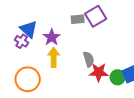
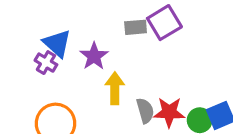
yellow arrow: (54, 57) -> (115, 88), moved
gray semicircle: (89, 59) -> (145, 111), moved

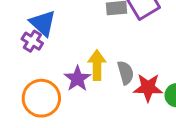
purple star: (94, 56) -> (77, 79), moved
gray semicircle: (145, 111) -> (126, 73), moved

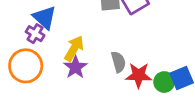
yellow arrow: (97, 65) -> (74, 48), moved, turned 30
orange circle: (41, 98) -> (26, 66), moved

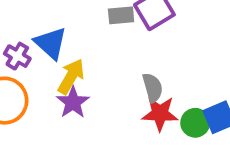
blue triangle: (44, 17) -> (51, 43), moved
gray semicircle: (118, 62) -> (153, 88), moved

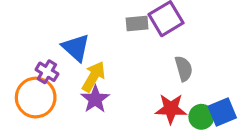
purple cross: (17, 56) -> (47, 72), moved
gray semicircle: (153, 88) -> (184, 69), moved

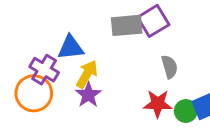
gray rectangle: (137, 24) -> (127, 25), size x1.5
blue triangle: (76, 48) -> (71, 48), turned -48
purple cross: (47, 72) -> (44, 70), size x1.4

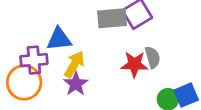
purple cross: (44, 70) -> (34, 60), turned -36
red star: (158, 104) -> (134, 64), moved

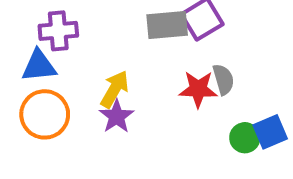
blue triangle: (59, 39) -> (39, 66), moved
purple cross: (34, 60) -> (58, 31), moved

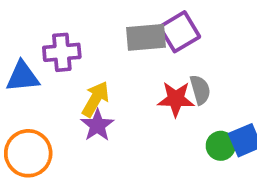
purple cross: (58, 31) -> (62, 52), moved
orange circle: (45, 114) -> (28, 153), moved

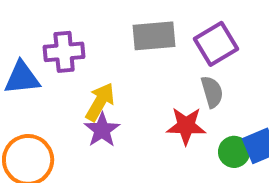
purple square: (180, 32) -> (216, 44), moved
red star: (176, 99) -> (186, 126), moved

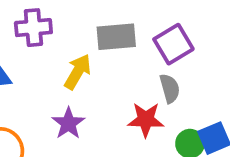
purple cross: (64, 52) -> (33, 28), moved
yellow arrow: (100, 102) -> (78, 72), moved

